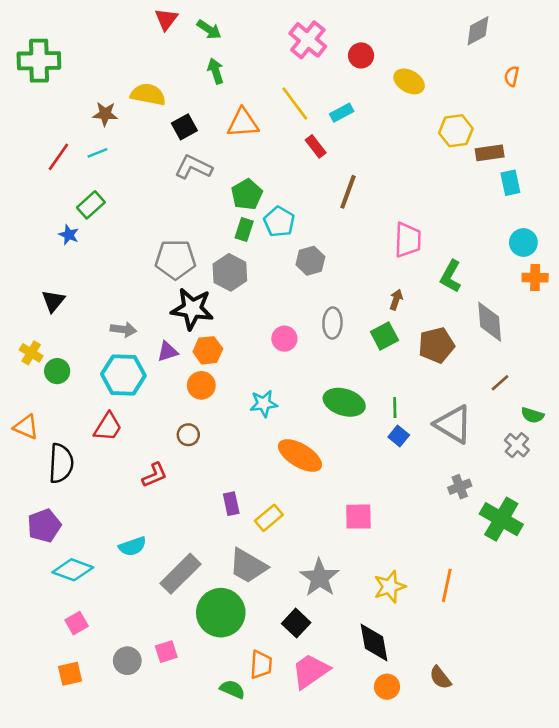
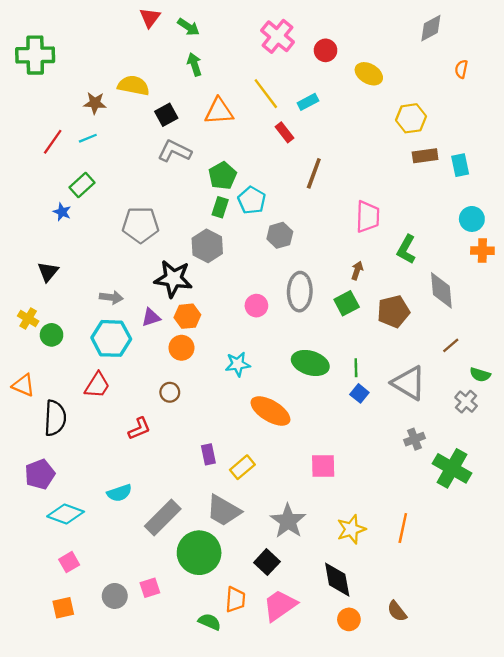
brown rectangle: (490, 153) -> (425, 156), moved
gray pentagon: (175, 259) -> (141, 225), moved
gray ellipse: (332, 323) -> (300, 292), size x1.4

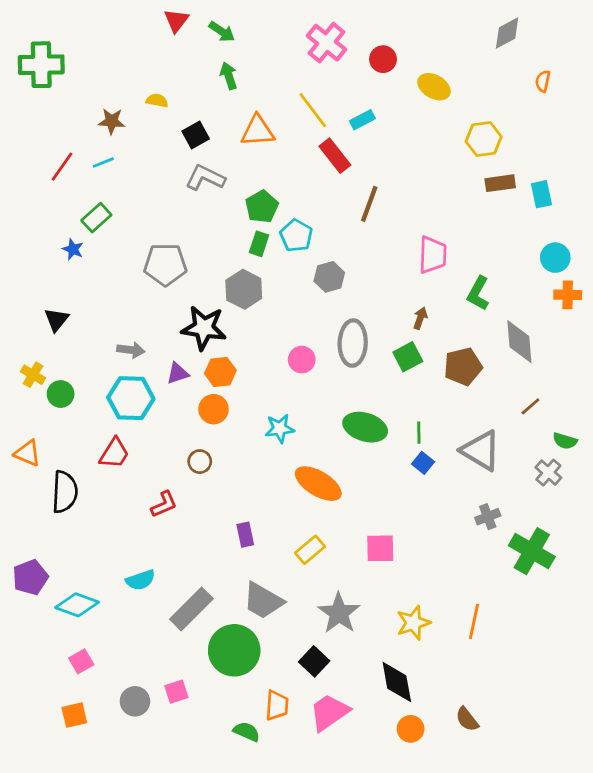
yellow semicircle: (133, 85) -> (157, 100), size x0.6
red rectangle: (285, 132) -> (335, 156), size x1.4
yellow rectangle: (242, 467) -> (310, 550), moved
purple pentagon: (40, 474) -> (30, 577), moved

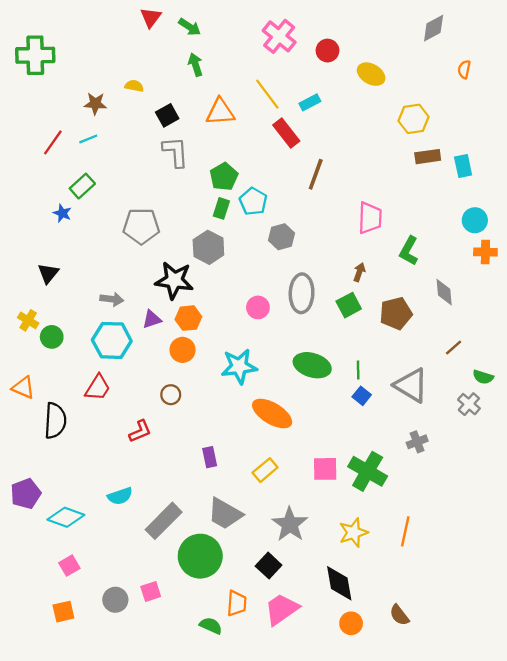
gray L-shape: (205, 178) -> (175, 152), turned 60
gray diamond: (519, 342) -> (444, 292), size x0.7
cyan star: (280, 428) -> (239, 366), size x1.4
green cross: (532, 551) -> (368, 471), moved

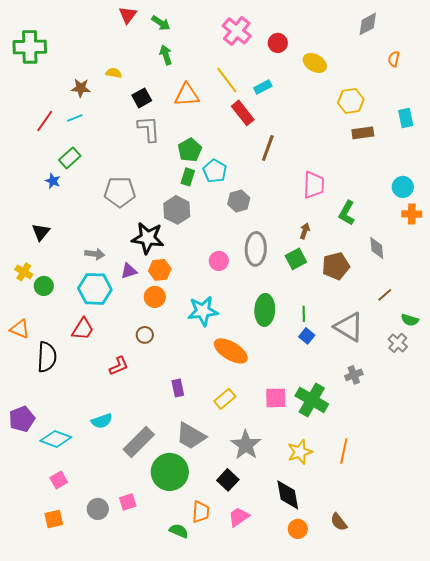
cyan rectangle: (463, 166) -> (406, 118), moved
green ellipse: (312, 365) -> (265, 310), turned 76
pink trapezoid: (282, 609) -> (239, 517), size x0.7

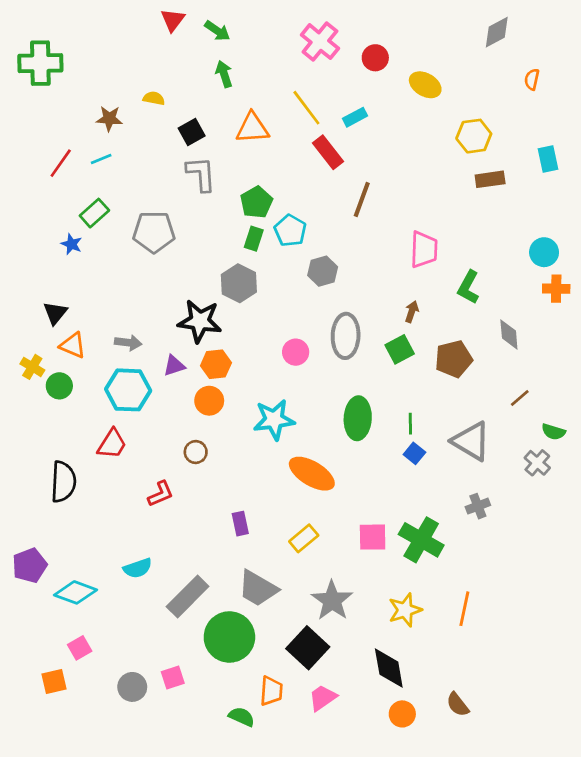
gray pentagon: (120, 192) -> (154, 232), moved
orange triangle: (20, 329) -> (73, 345), moved
black square: (228, 480) -> (308, 648), size x1.4
orange square: (54, 519) -> (54, 682), moved

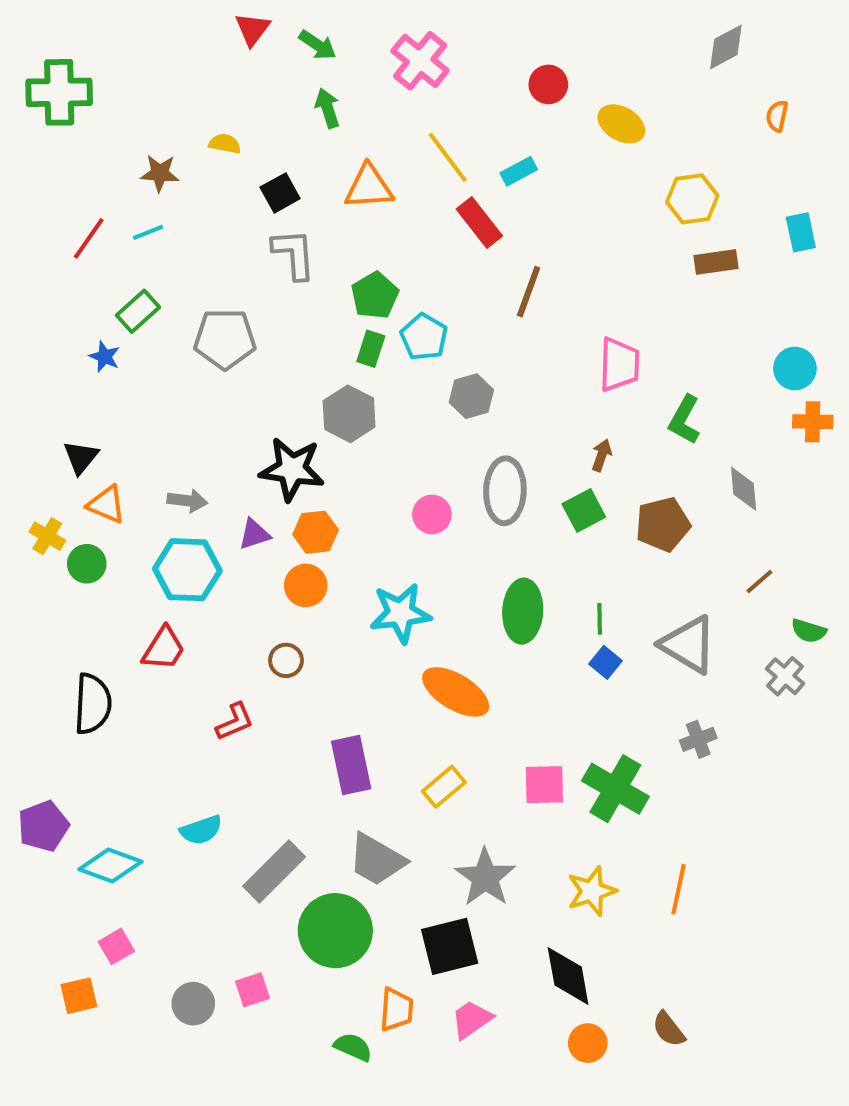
pink cross: (320, 42) -> (420, 61), moved
purple rectangle: (240, 524) -> (351, 765), size x1.6
black square: (308, 648) -> (450, 946), turned 33

